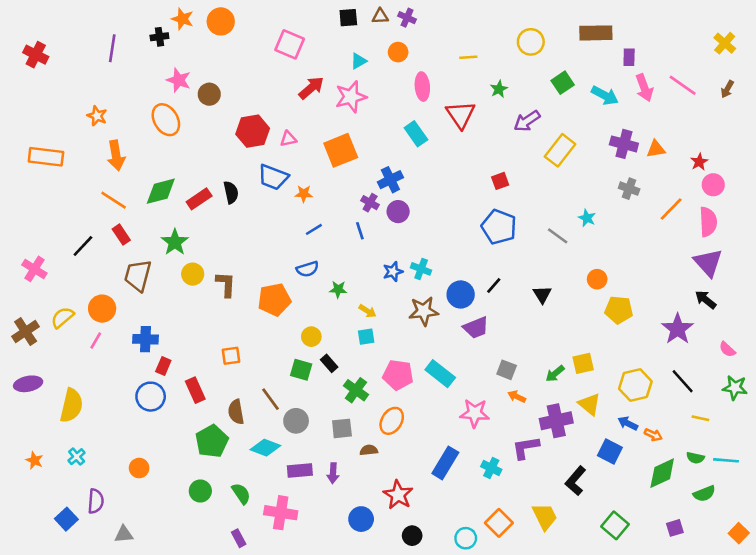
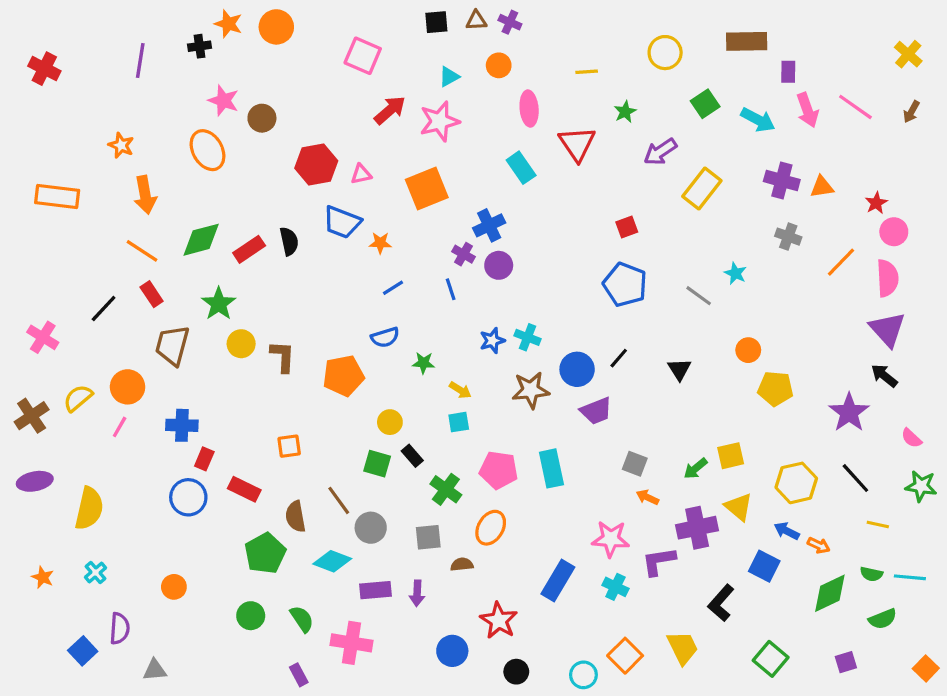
cyan rectangle: (440, 374) -> (551, 468), turned 40
red rectangle: (195, 390) -> (244, 489), turned -40
pink star: (475, 413) -> (611, 539), moved

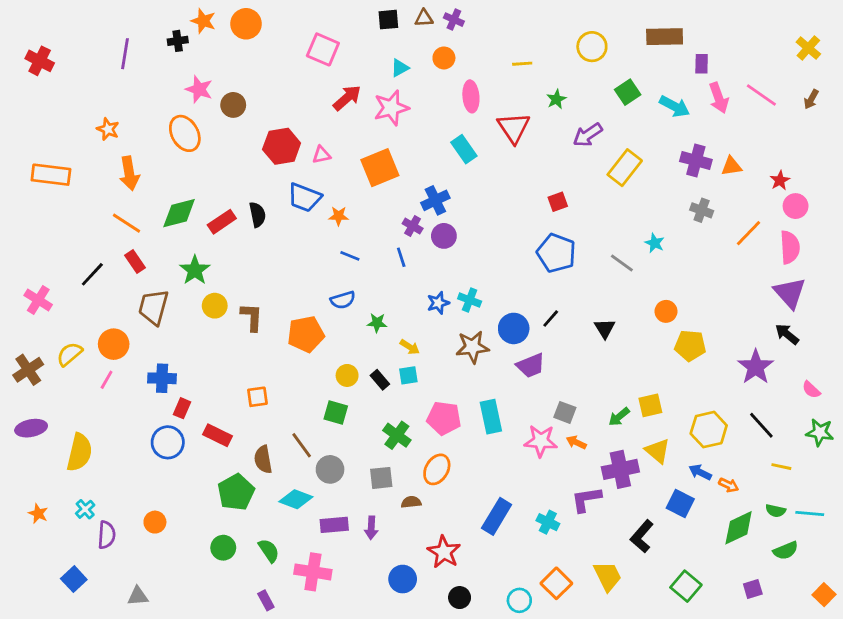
blue line: (393, 288) -> (350, 256), turned 54
black rectangle: (412, 456) -> (380, 380), moved
pink star: (611, 539) -> (541, 441), moved
purple semicircle: (120, 628) -> (107, 535), moved

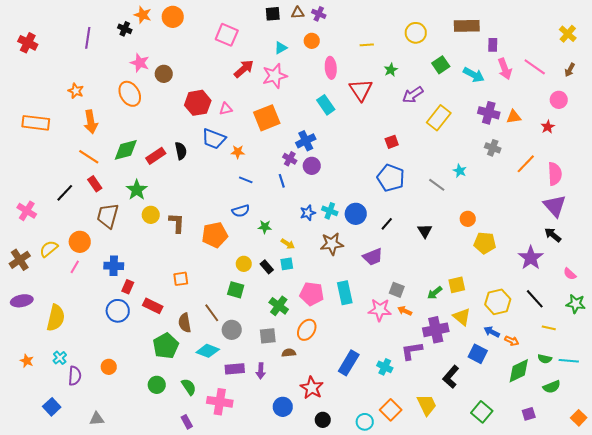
black cross: (178, 41) -> (125, 29), turned 32
pink circle: (796, 206) -> (559, 100), moved
blue circle: (514, 328) -> (356, 214), moved

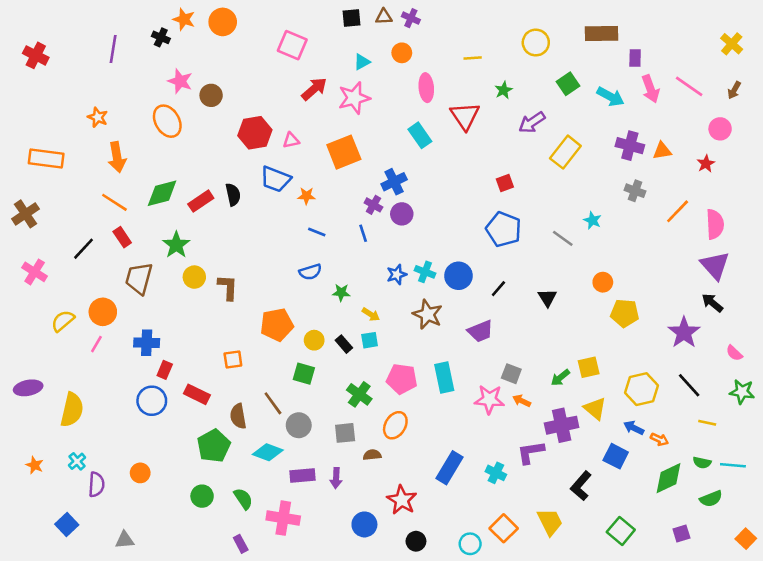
orange pentagon: (215, 235) -> (277, 325), moved
brown star: (332, 244) -> (428, 314), turned 30
brown cross: (20, 260) -> (26, 214), moved

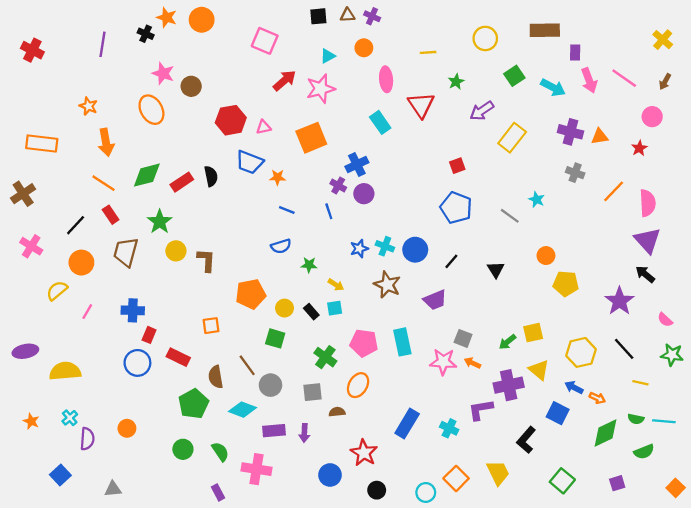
orange circle: (103, 312) -> (81, 263), moved
yellow semicircle: (72, 410) -> (65, 371), turned -108

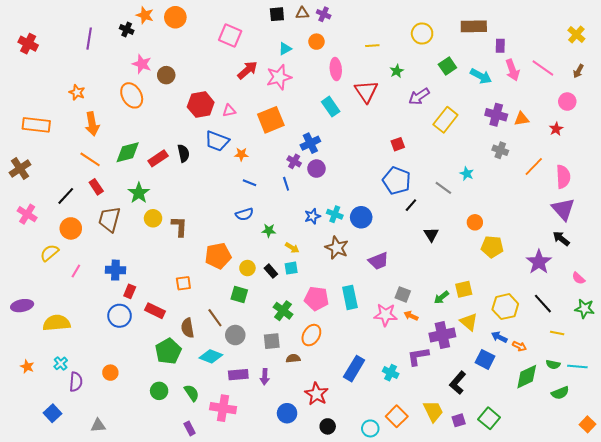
black line: (451, 261) -> (411, 205), moved
purple square: (617, 483) -> (459, 420), moved

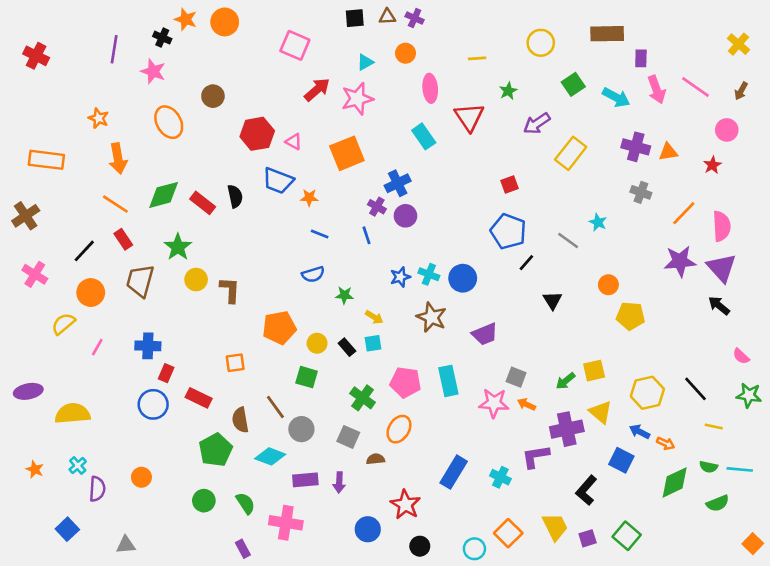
pink star: (142, 64) -> (153, 71), moved
pink triangle: (229, 111) -> (294, 142), turned 40
red rectangle: (158, 158) -> (203, 203), turned 72
purple star: (539, 262) -> (680, 261), moved, turned 30
gray square: (272, 341) -> (348, 437), turned 30

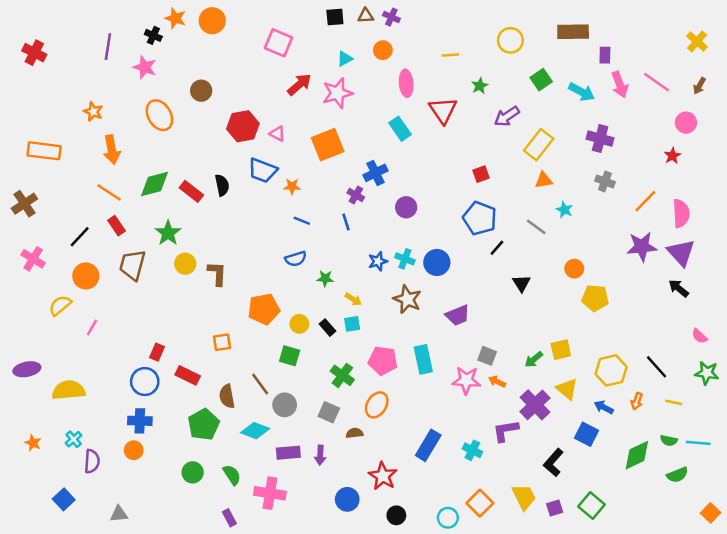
orange triangle: (668, 152) -> (544, 180), moved
purple circle: (405, 216) -> (406, 207), moved
blue cross: (148, 346) -> (140, 421), moved
purple cross: (567, 429) -> (535, 405), turned -32
orange arrow: (666, 443) -> (637, 401), moved, turned 84

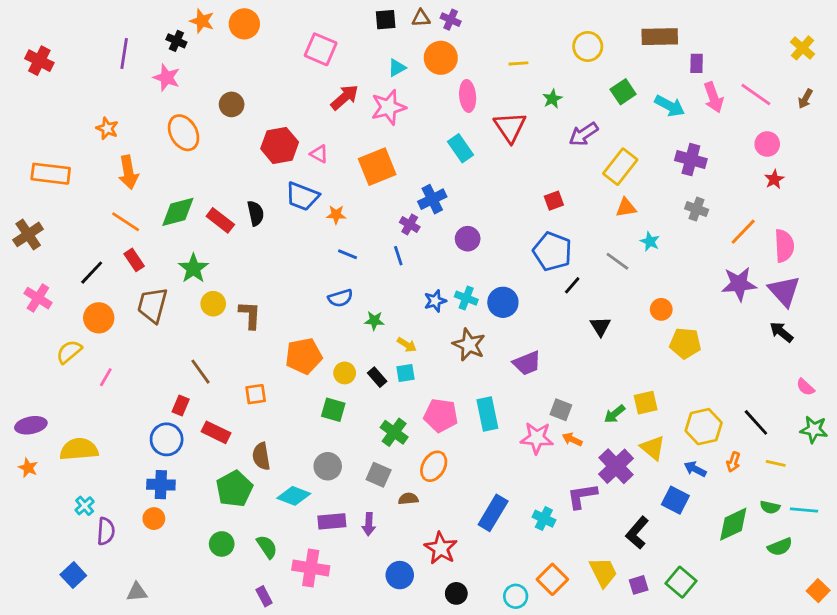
orange circle: (383, 50) -> (441, 58), size x1.5
pink circle: (686, 123) -> (767, 144), moved
brown line: (260, 384) -> (200, 372), moved
orange star: (33, 443) -> (28, 468), moved

